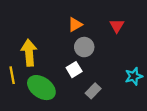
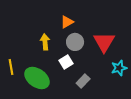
red triangle: (117, 26) -> (104, 42), moved, size x1.6
yellow arrow: (29, 53) -> (45, 42), moved, size x0.7

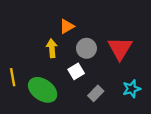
orange triangle: (67, 22) -> (67, 26), moved
cyan star: (119, 68) -> (132, 89), moved

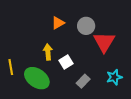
yellow arrow: (52, 48) -> (48, 52), moved
gray circle: (86, 48) -> (86, 26), moved

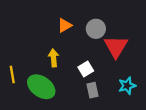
white square: (66, 62) -> (86, 69), moved
gray rectangle: (83, 81) -> (93, 90), turned -56

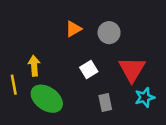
red triangle: (116, 47) -> (132, 69), moved
yellow arrow: (53, 58) -> (34, 66), moved
white square: (86, 69) -> (89, 69), moved

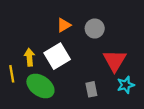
white square: (89, 69) -> (57, 56), moved, size x1.6

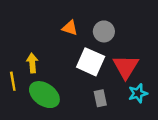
orange triangle: (64, 25) -> (70, 28), turned 48
white square: (57, 56) -> (91, 62), moved, turned -35

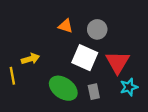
yellow arrow: (32, 63) -> (30, 59), turned 78
green ellipse: (44, 95) -> (63, 88), moved

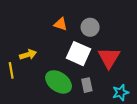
cyan star: (129, 87) -> (121, 92), moved

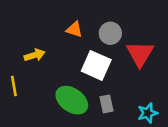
yellow arrow: (28, 55) -> (34, 55), moved
red triangle: (109, 58) -> (140, 54), moved

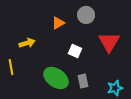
orange triangle: (74, 29) -> (58, 23), turned -48
gray circle: (110, 33) -> (86, 15), moved
white square: (96, 65) -> (75, 51), size x0.6

